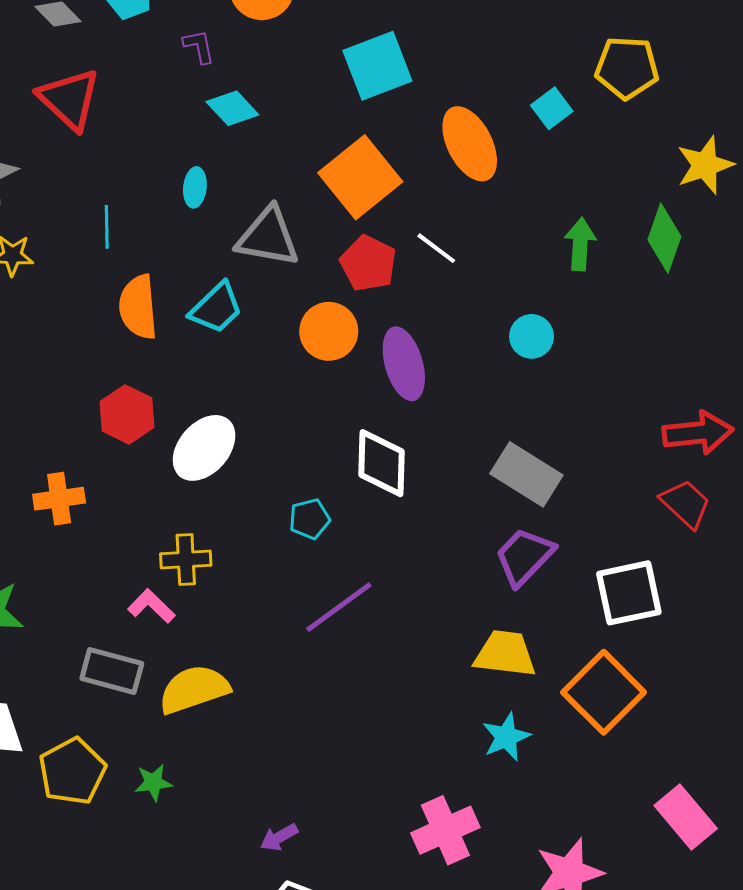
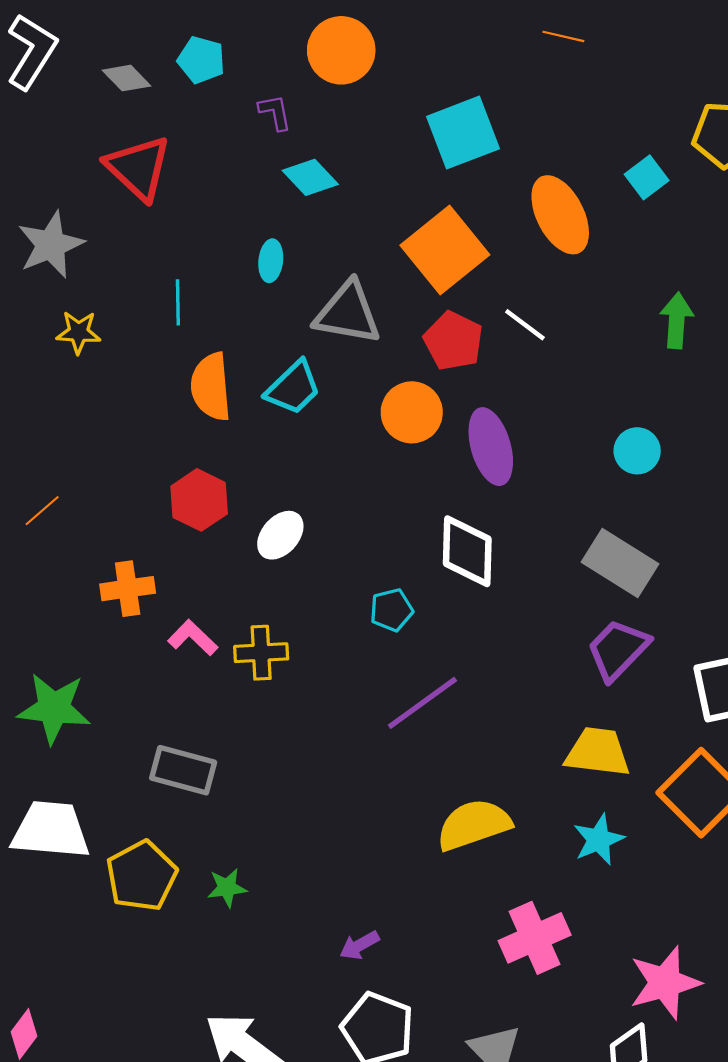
cyan circle: (532, 336) -> (637, 451), moved
white ellipse: (204, 448) -> (280, 535), size x0.7
pink L-shape: (151, 606) -> (193, 638), moved
yellow semicircle: (194, 689) -> (474, 825), moved

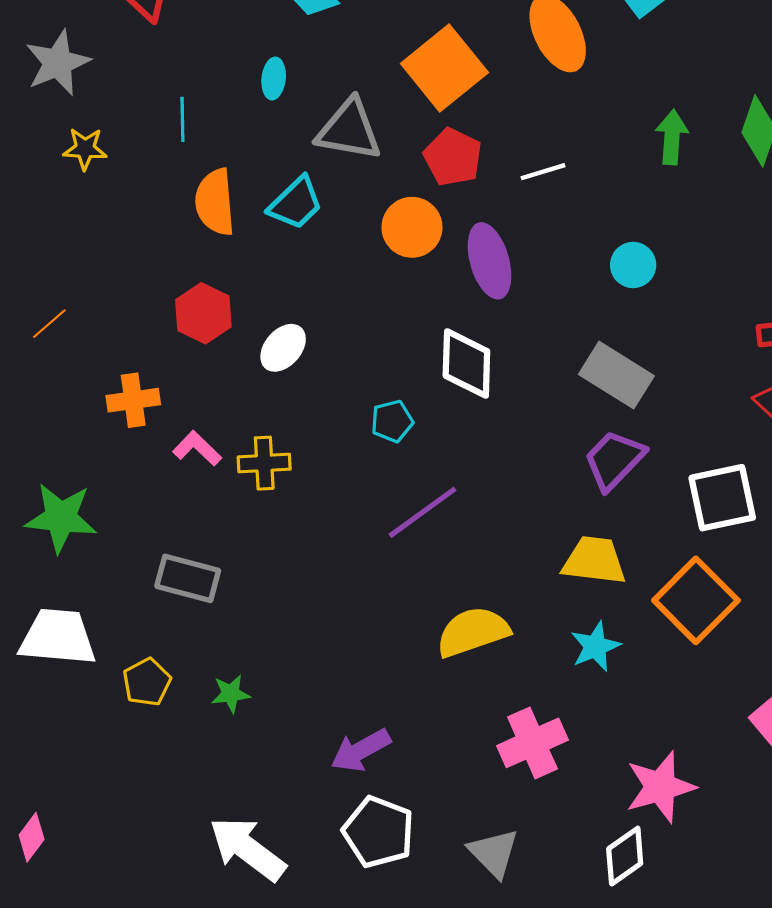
white line: (525, 325) -> (543, 172), moved, turned -54
yellow pentagon: (142, 876) -> (147, 682), size x0.7
purple arrow: (359, 945) -> (361, 750), size x1.5

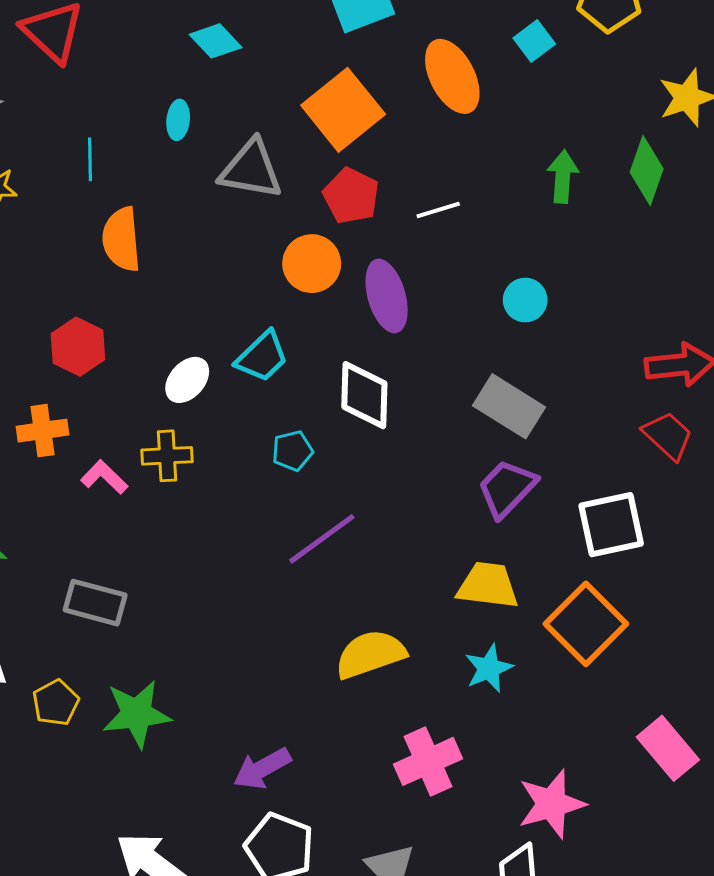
cyan trapezoid: (296, 203) -> (262, 357), moved
red hexagon: (203, 313) -> (78, 347), moved
yellow cross: (264, 463) -> (167, 456), moved
green star: (231, 694) -> (137, 714), size x1.8

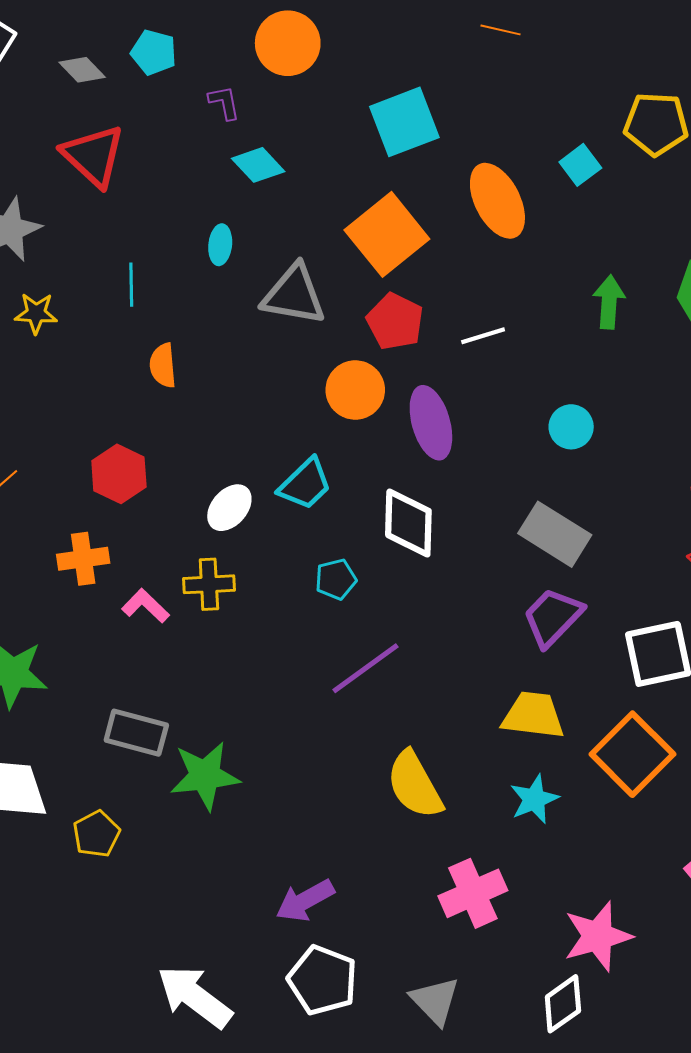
orange semicircle: (121, 239) -> (163, 365), size x0.7
yellow semicircle: (370, 654) -> (415, 785), turned -100
green star: (137, 714) -> (205, 776), moved

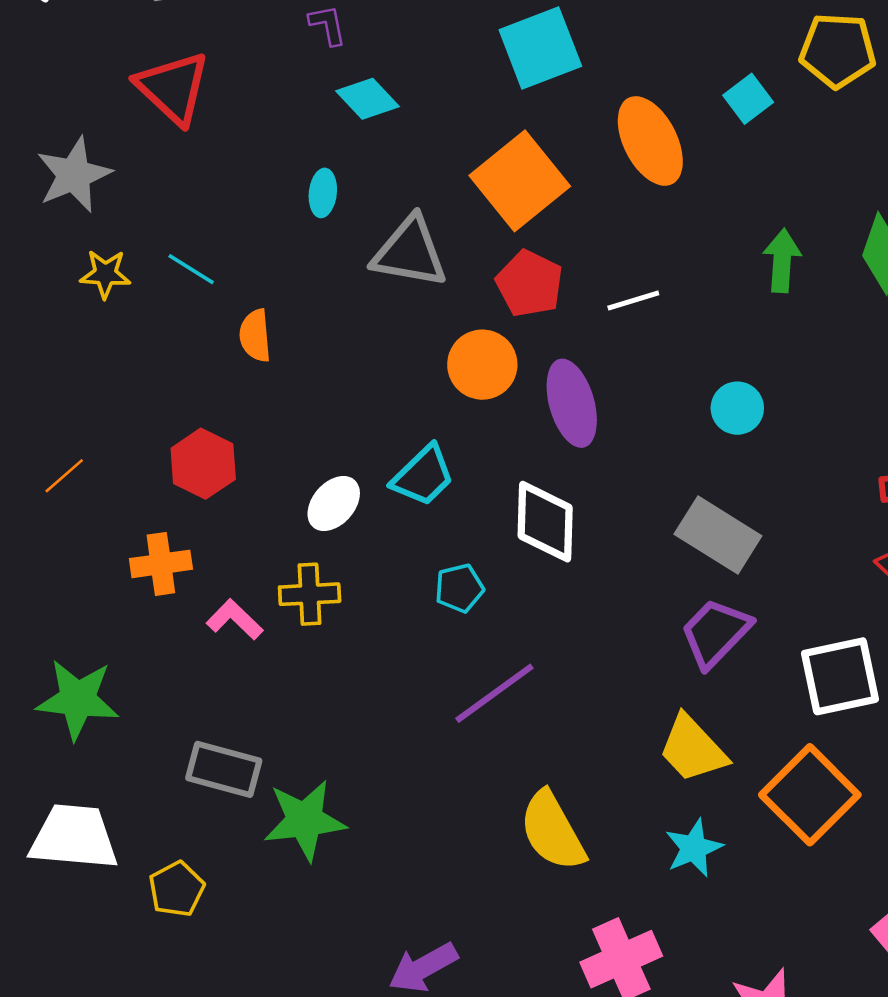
cyan line: (131, 285) -> (191, 269), moved, turned -57
yellow trapezoid: (533, 715) -> (693, 749), turned -140

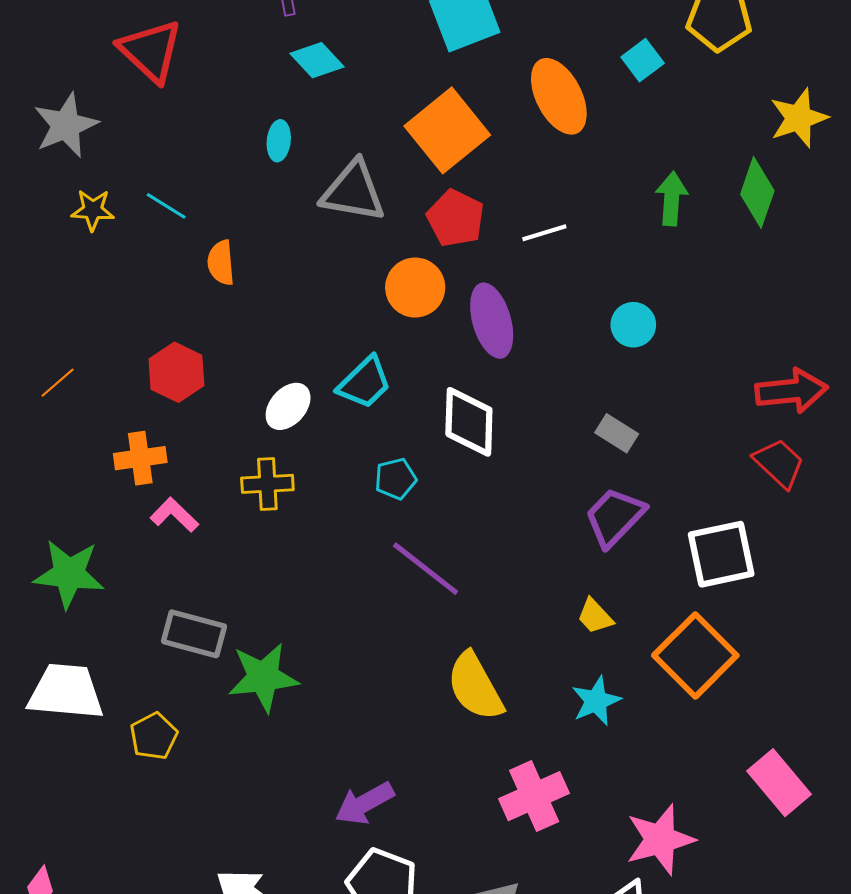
gray rectangle: (718, 535) -> (617, 433), size x0.6
pink L-shape: (235, 620) -> (174, 515), moved
purple line: (494, 693) -> (426, 569), turned 74
yellow trapezoid: (693, 749) -> (595, 616), size x0.6

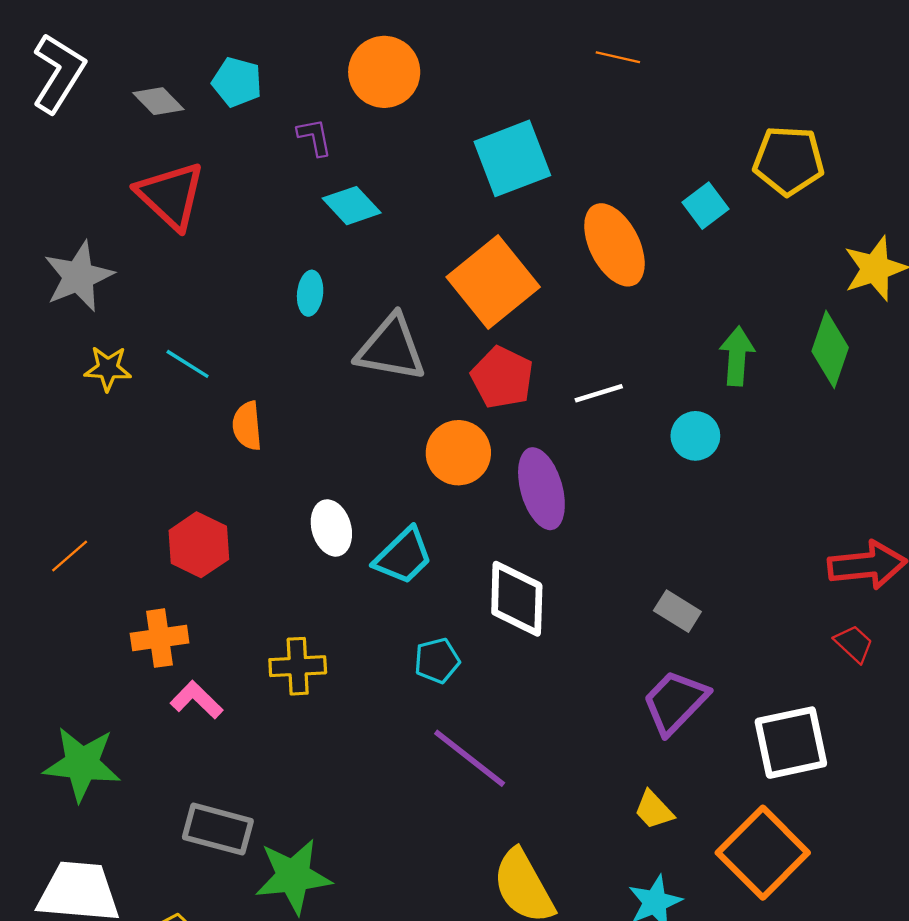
cyan circle: (633, 325) -> (695, 436), moved
white ellipse: (288, 406) -> (331, 528), moved, turned -57
red trapezoid: (779, 463) -> (854, 644), size x0.7

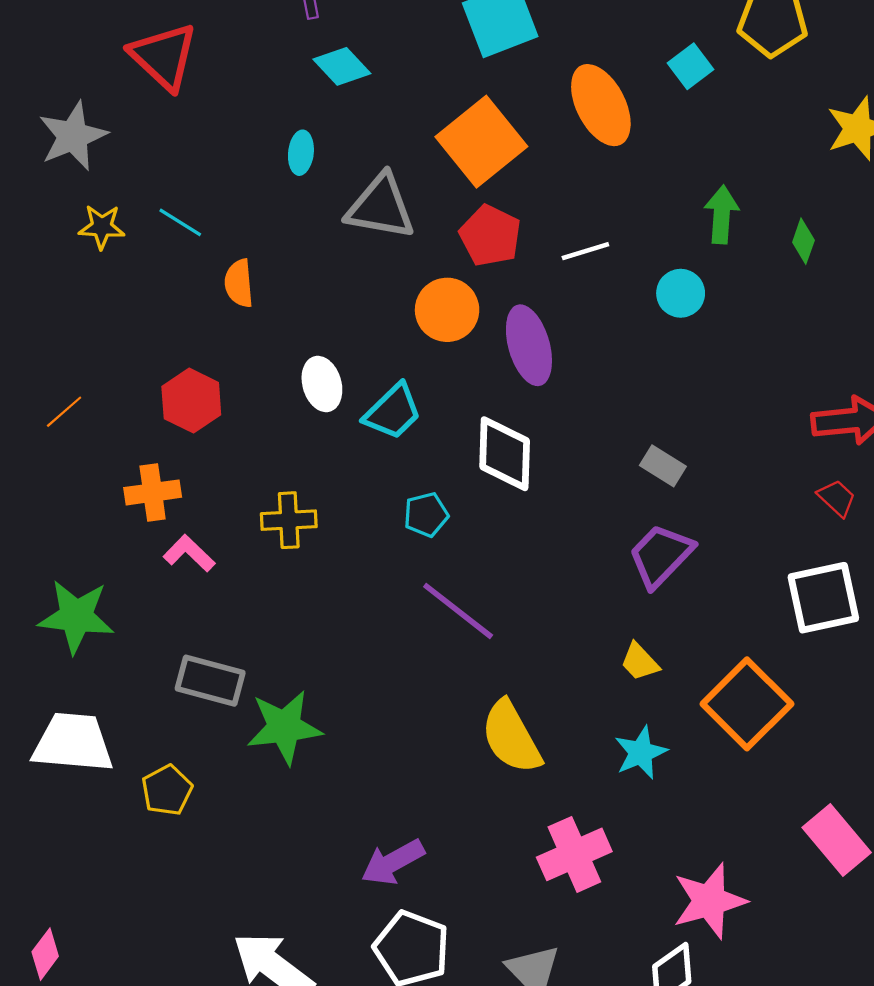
green diamond: (830, 349) -> (803, 241), moved, size x0.6
white square: (791, 743) -> (823, 598), moved

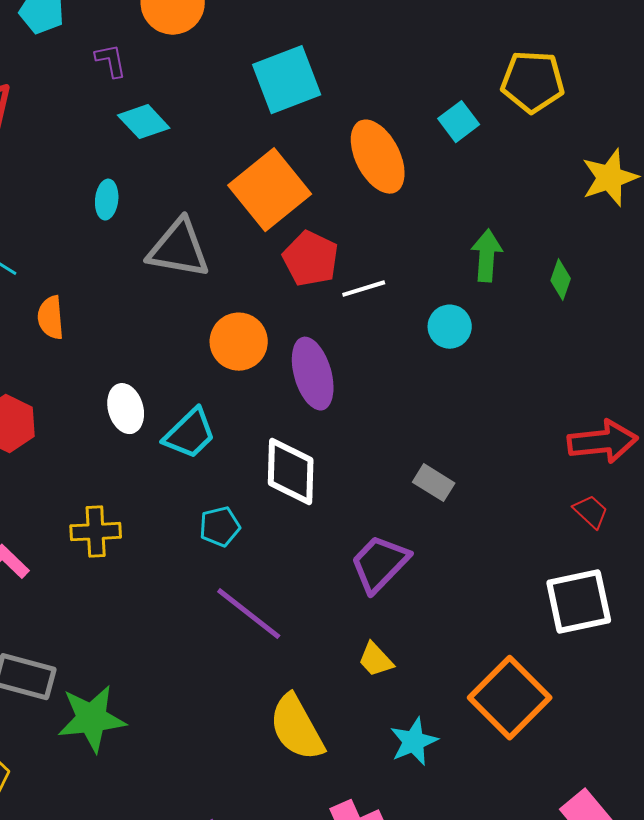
red pentagon: (490, 236) -> (311, 259), moved
purple trapezoid: (661, 556) -> (380, 564), moved
yellow trapezoid: (640, 662) -> (376, 660), moved

